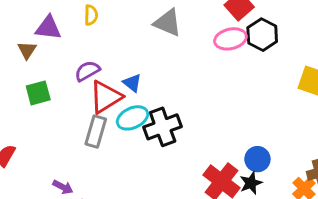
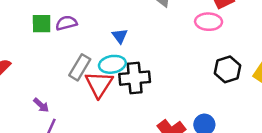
black hexagon: (262, 35) -> (227, 69), moved
purple semicircle: (87, 71) -> (66, 23), moved
red triangle: (106, 97) -> (99, 84), moved, turned -40

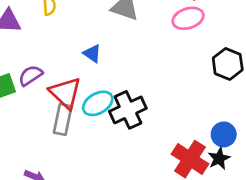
blue triangle: (120, 36) -> (92, 53), moved
red triangle: (99, 84) -> (65, 93), moved

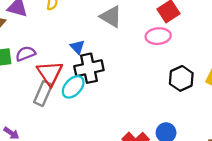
cyan ellipse: (98, 103) -> (73, 87), turned -30
black cross: (128, 110) -> (89, 68), moved

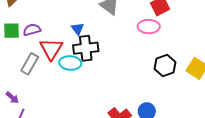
cyan ellipse: (73, 87) -> (70, 63), turned 45
gray rectangle: (43, 93) -> (30, 64), moved

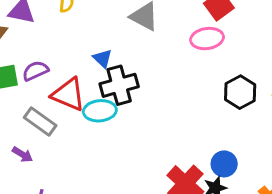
red triangle: (51, 49) -> (68, 95), turned -30
gray rectangle: (30, 64) -> (40, 122), turned -75
purple arrow: (12, 98) -> (22, 155), moved

